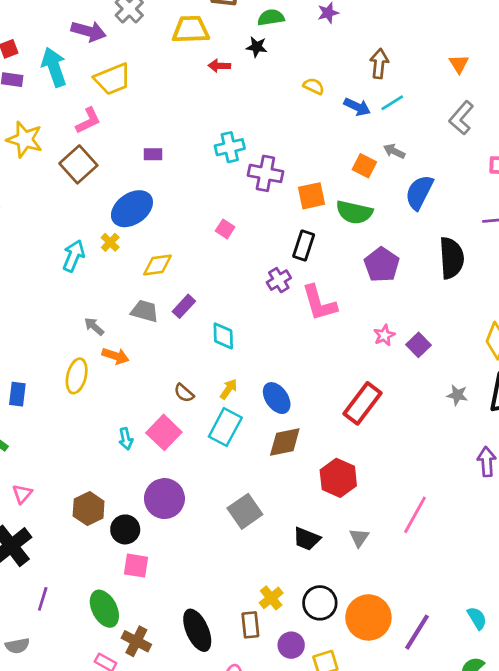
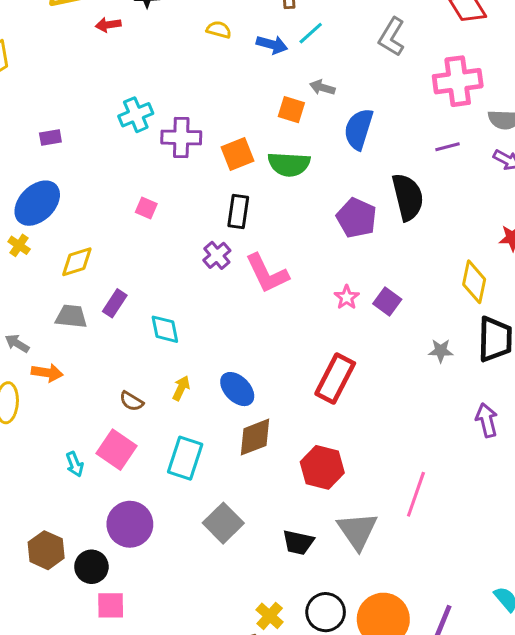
purple pentagon: (382, 265) -> (357, 218), moved
cyan rectangle: (225, 427) -> (185, 458), moved
gray triangle: (359, 538) -> (357, 531), size x1.8

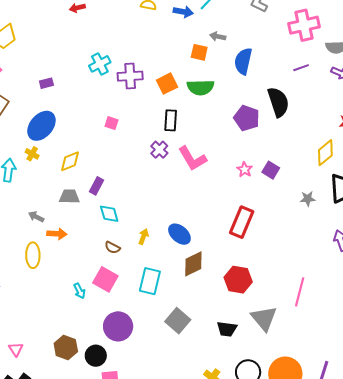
yellow diamond: (474, 282) -> (325, 153), turned 44
cyan diamond: (165, 329) -> (109, 214), moved

